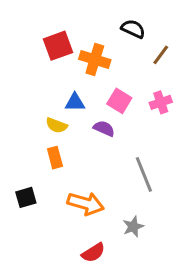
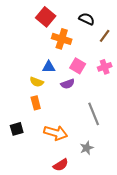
red square: (58, 46) -> (46, 17), moved, turned -30
purple semicircle: (104, 128) -> (68, 84), turned 136

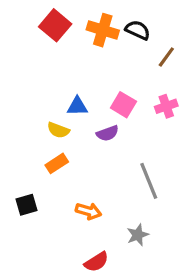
red square: (46, 17) -> (55, 25), moved
orange cross: (62, 39) -> (103, 30), moved
orange rectangle: (36, 103) -> (57, 163), turned 72
orange arrow: (56, 133) -> (88, 211), size x0.7

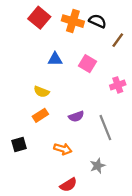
pink square: (123, 105) -> (87, 64), moved
blue triangle: (77, 106) -> (55, 59), moved
pink cross: (166, 106) -> (118, 85), moved
purple semicircle: (108, 133) -> (76, 116), moved

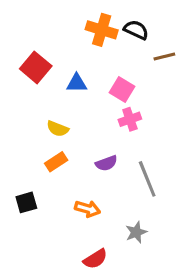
red square: (39, 18) -> (36, 67), moved
brown line: (118, 40) -> (164, 56), turned 40
pink cross: (118, 85) -> (130, 119), moved

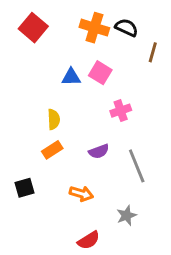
brown line: (164, 56) -> (153, 52), turned -60
red square: (36, 67) -> (33, 28), moved
pink square: (122, 89) -> (100, 73), moved
yellow semicircle: (58, 129) -> (54, 119), turned -114

